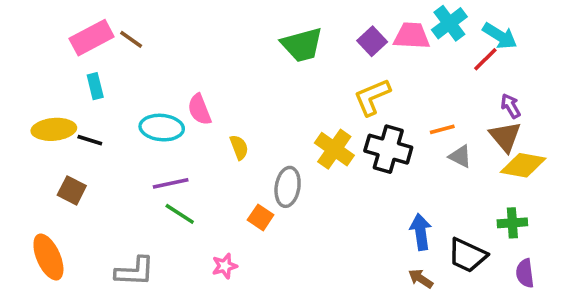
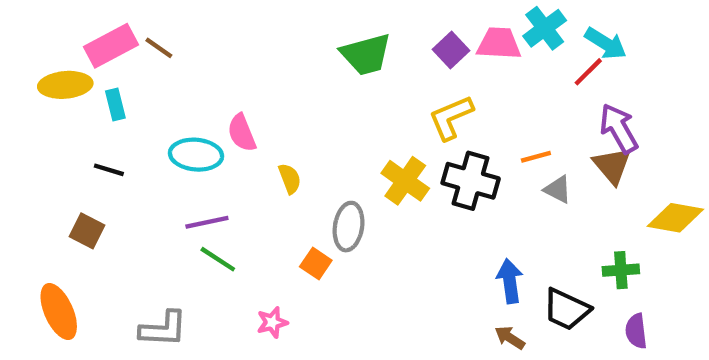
purple arrow: (511, 106) -> (619, 128), size x1.6
yellow ellipse: (54, 129) -> (65, 85), moved
yellow diamond: (523, 165) -> (675, 218), moved

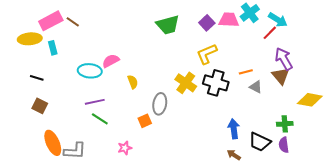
pink semicircle: (242, 133) -> (111, 61), turned 84
black line: (109, 170) -> (37, 78), moved
orange square: (316, 264) -> (145, 121), turned 32
orange ellipse: (59, 312) -> (53, 143), moved
purple semicircle: (636, 331) -> (284, 145), moved

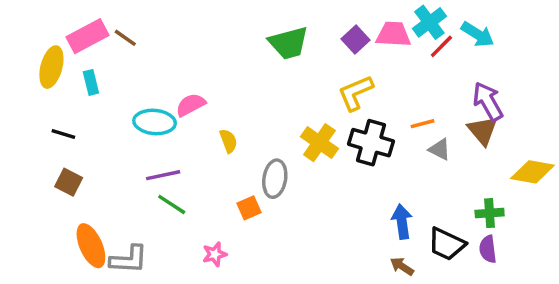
red line: (270, 33) -> (441, 46), moved
yellow ellipse: (30, 39) -> (51, 67), turned -70

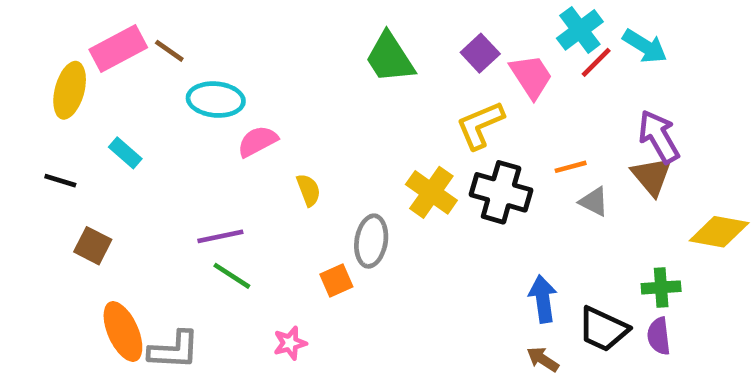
pink trapezoid: (393, 34) -> (531, 76), moved, turned 54
green trapezoid: (289, 43) -> (390, 58), turned 72
cyan rectangle: (91, 82) -> (125, 153), moved, turned -35
cyan ellipse: (155, 122) -> (216, 100), moved
black line: (63, 134) -> (60, 181), moved

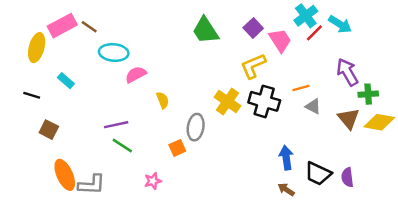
brown triangle: (652, 176) -> (349, 119), moved
green cross: (661, 287) -> (368, 94), moved

